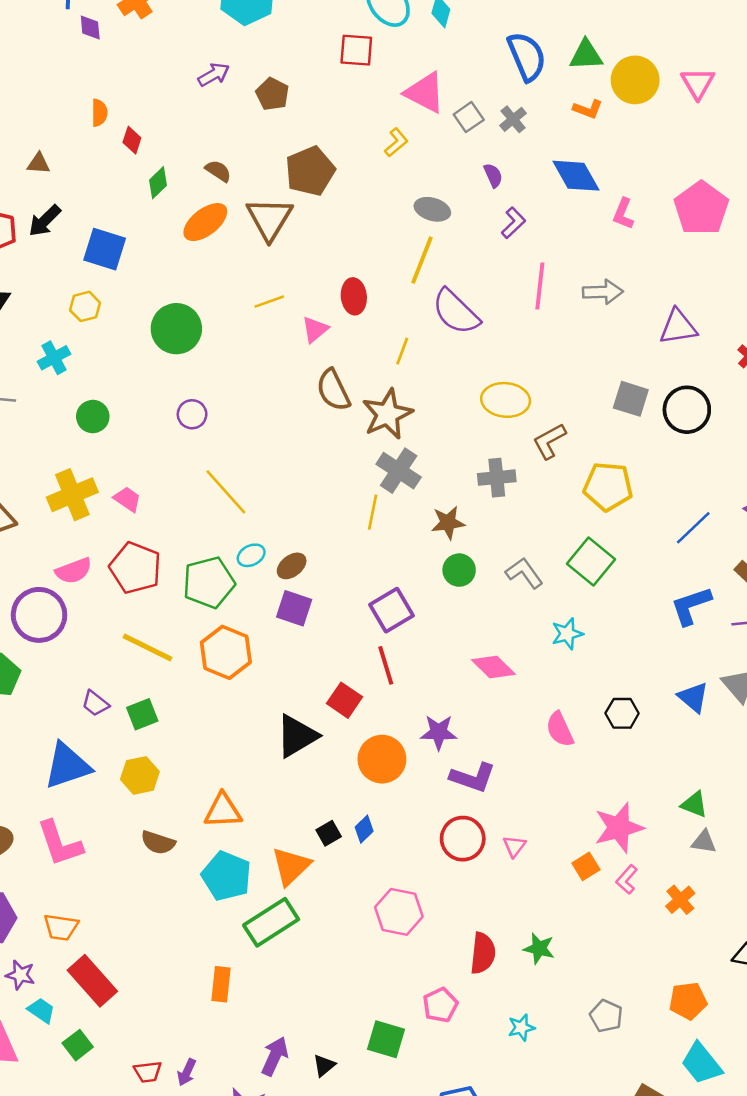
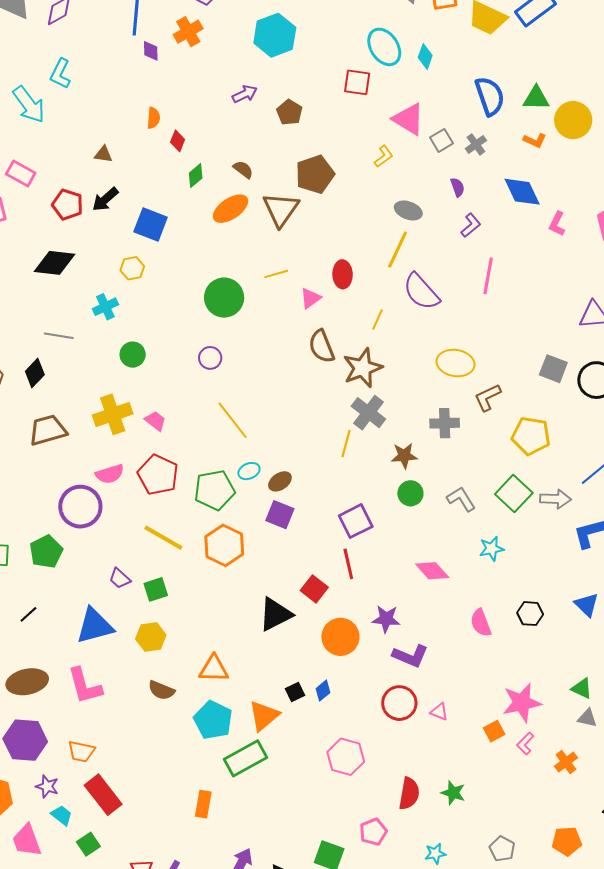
gray arrow: (603, 292) -> (555, 499), moved
green circle: (176, 329) -> (224, 298), moved
pink triangle: (514, 846) -> (439, 712), turned -48

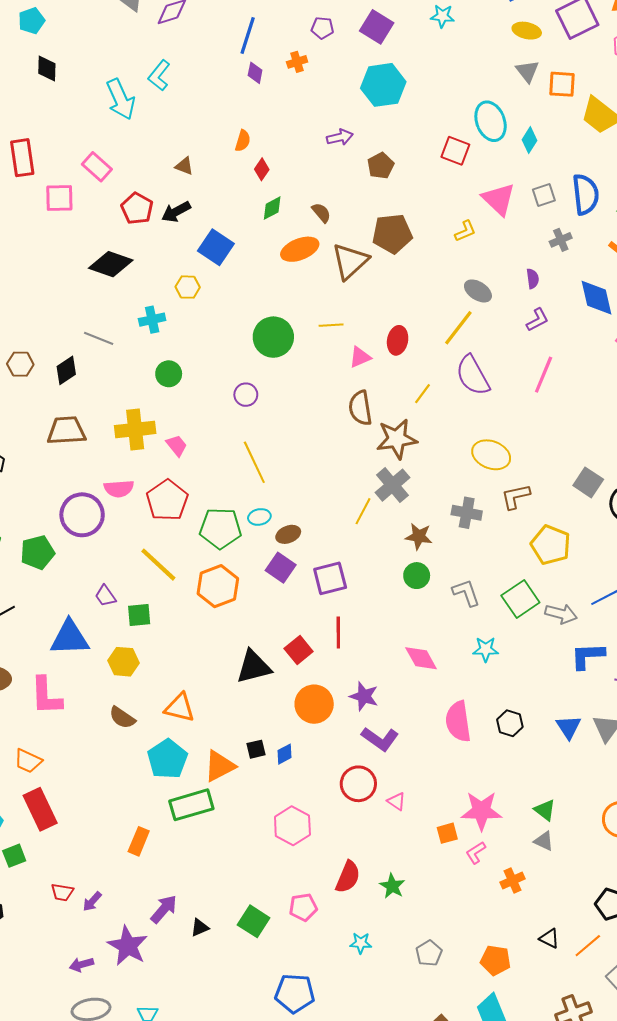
orange cross: (188, 32) -> (297, 62), size x0.7
gray square: (441, 140) -> (544, 195), moved
purple square: (356, 521) -> (330, 578), moved
pink semicircle: (481, 623) -> (458, 721), size x1.4

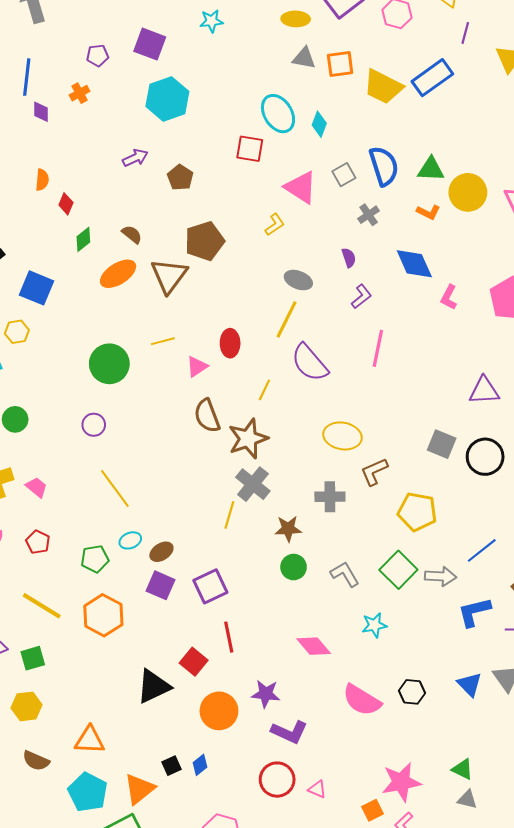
gray triangle: (527, 71) -> (304, 58), turned -30
red pentagon: (167, 500) -> (38, 542), size x0.6
green pentagon: (220, 528) -> (95, 559), size x0.7
pink semicircle: (458, 721) -> (362, 700), turned -39

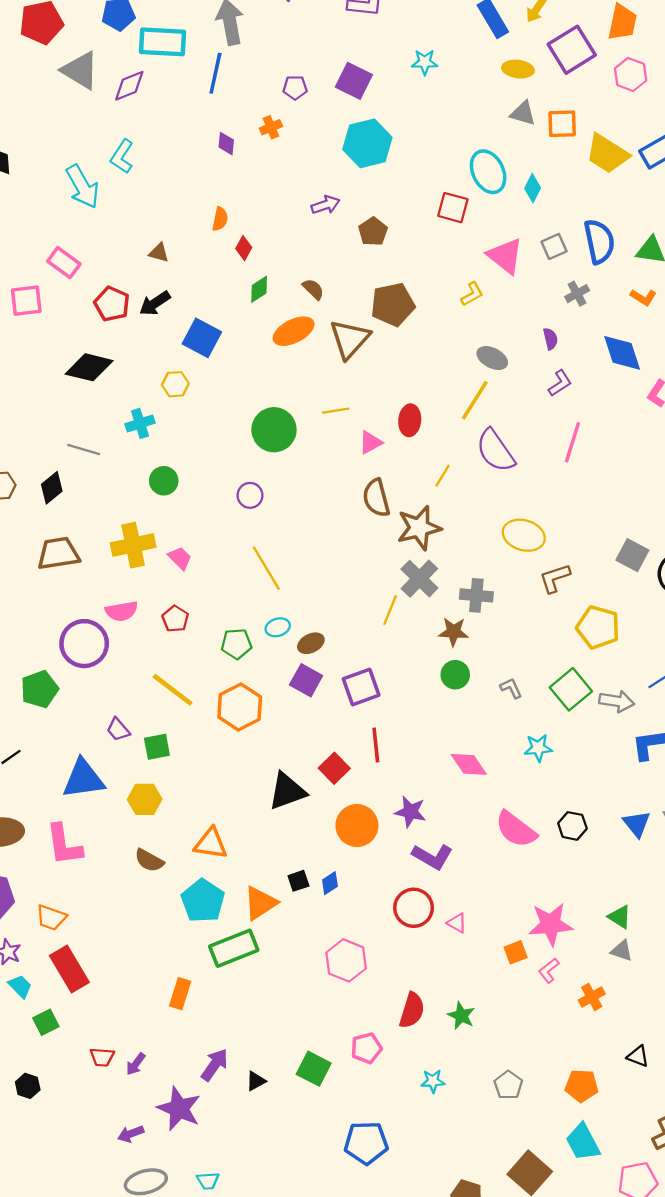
blue line: (27, 77) -> (215, 73), moved
gray cross: (330, 497) -> (476, 595), moved
gray L-shape: (345, 574) -> (511, 688), size x0.7

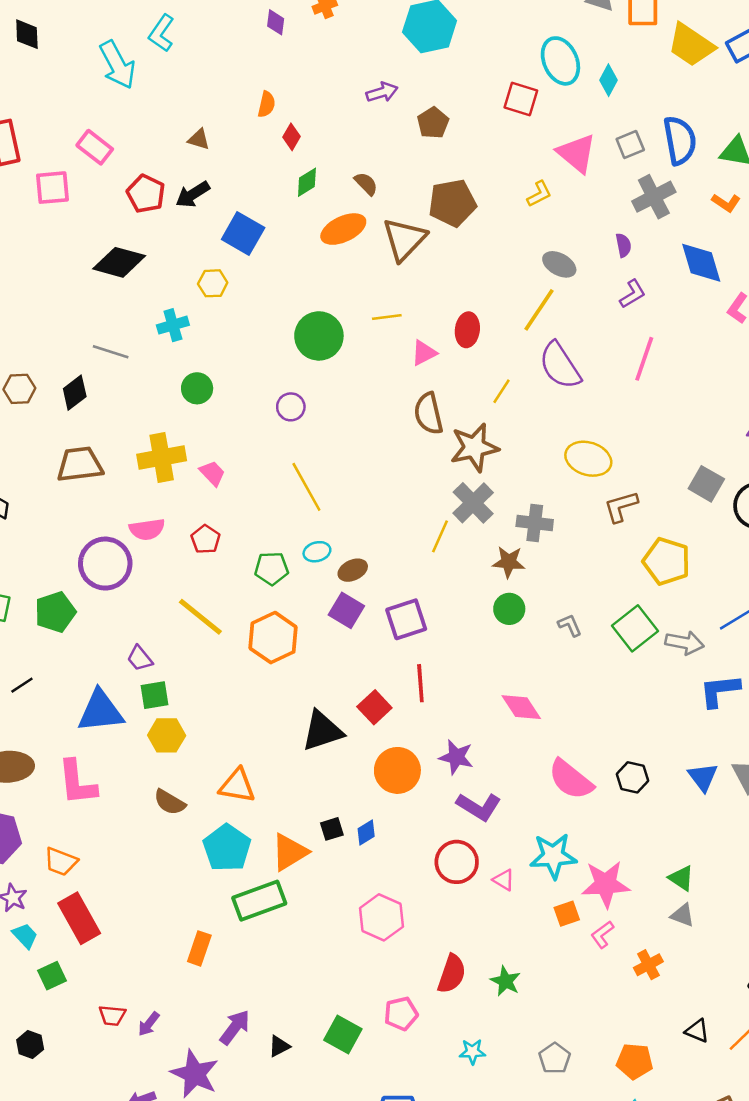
gray cross: (577, 294) -> (654, 197), size x1.6
green square: (157, 747) -> (154, 695), moved
cyan star: (538, 748) -> (553, 856), moved, size x1.5

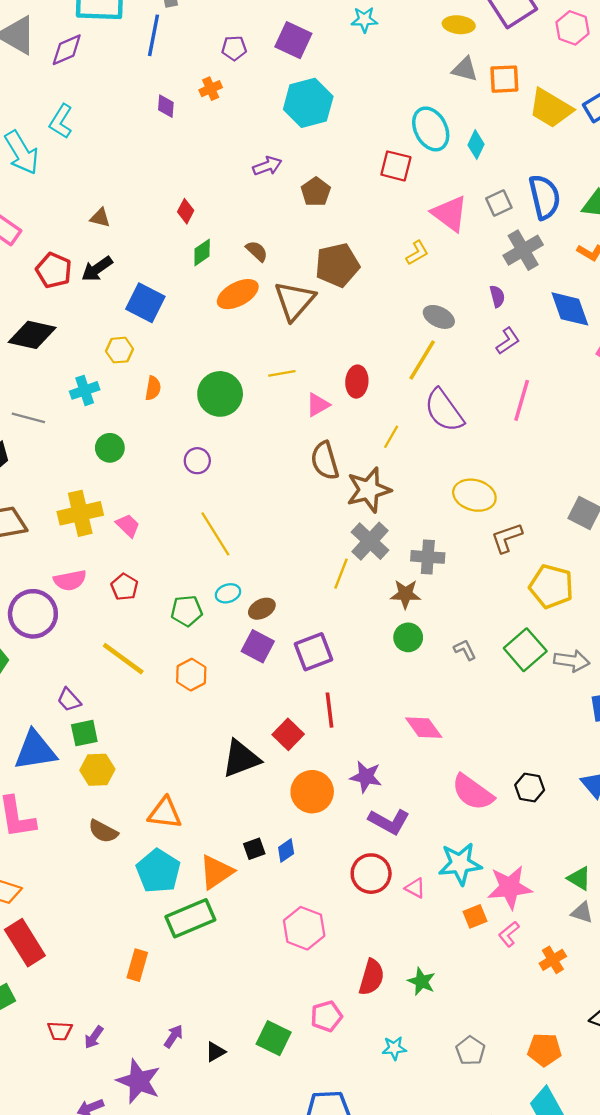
orange semicircle: (266, 104) -> (153, 388), moved
orange hexagon: (273, 638) -> (191, 675), size x0.7
purple arrow: (235, 1027) -> (174, 1036), size x0.7

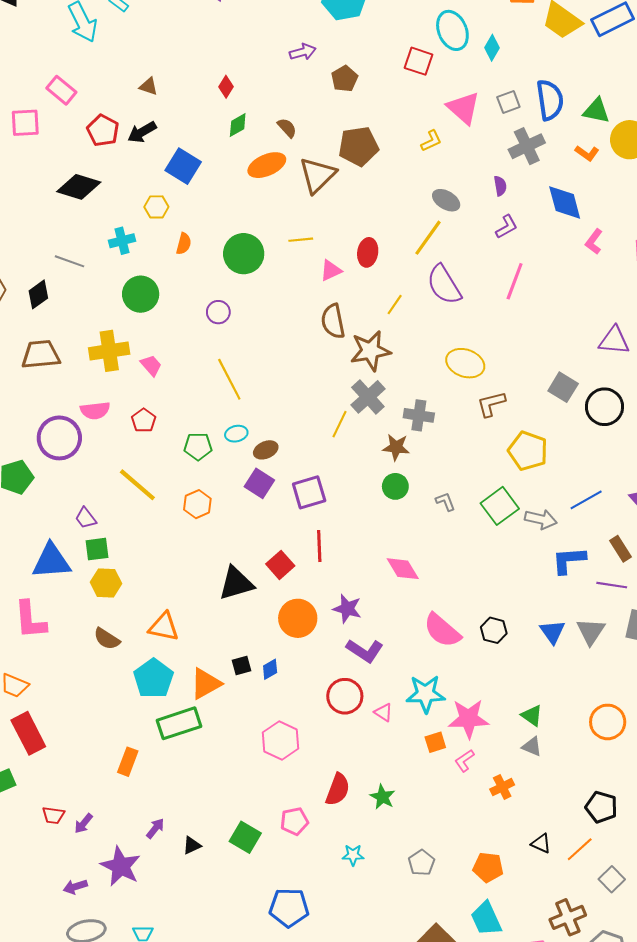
green circle: (110, 448) -> (141, 294), size x1.4

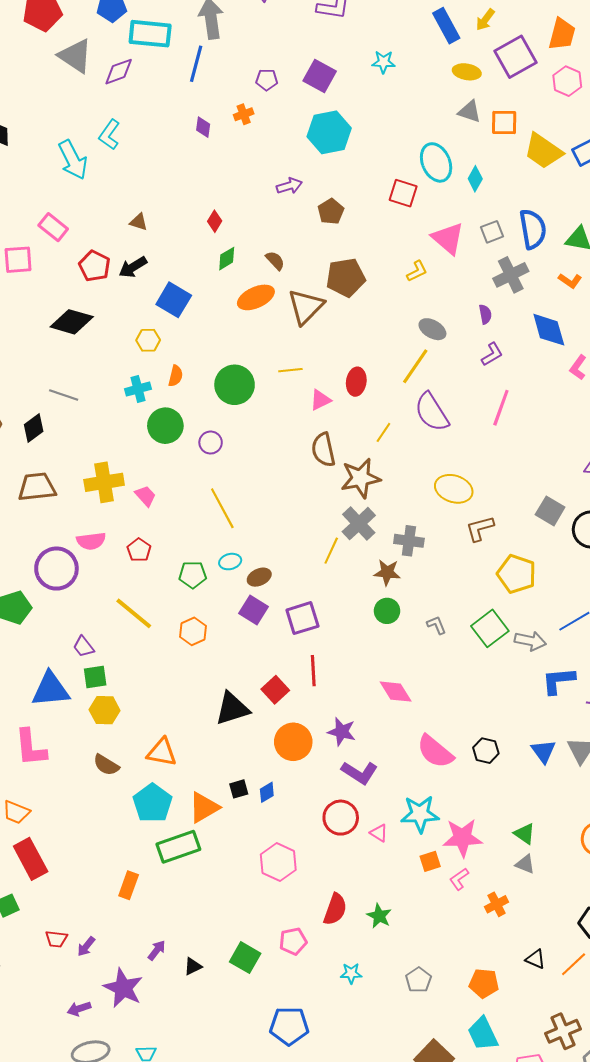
cyan cross: (122, 241) -> (138, 389), moved
green circle: (141, 294) -> (165, 426), moved

